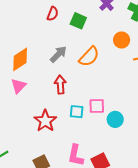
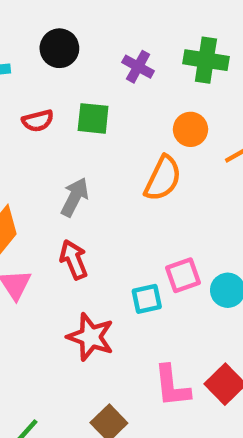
red semicircle: (53, 14) -> (38, 121), turned 72
orange semicircle: (89, 57) -> (163, 178), moved
red arrow: (60, 85) -> (74, 260), moved

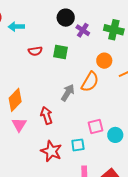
black circle: (59, 48) -> (66, 18), moved
gray arrow: (75, 197) -> (68, 93), moved
cyan square: (147, 299) -> (78, 145), moved

